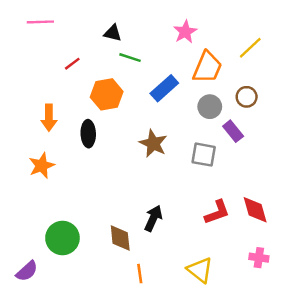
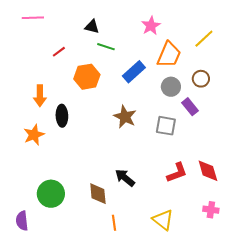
black ellipse: (88, 134) -> (62, 116), moved
black arrow: (153, 218) -> (125, 178), turned -75
purple semicircle: (27, 271) -> (22, 221), turned 126

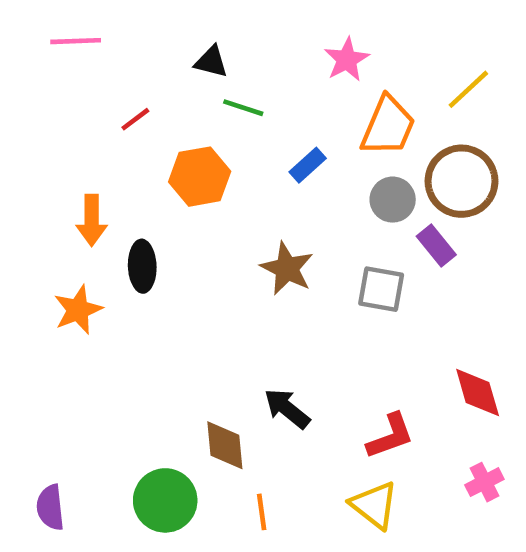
blue rectangle: (134, 72) -> (308, 165), size x0.7
brown circle: (201, 79) -> (461, 181), size x1.8
red L-shape: (177, 173) -> (390, 436), moved
green circle: (51, 194) -> (165, 500), moved
pink cross: (211, 210) -> (484, 482), turned -35

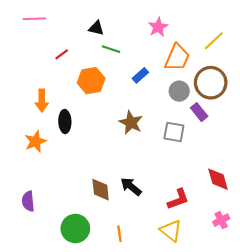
brown diamond: (225, 445) -> (101, 190), moved
purple semicircle: (50, 507) -> (28, 201), moved

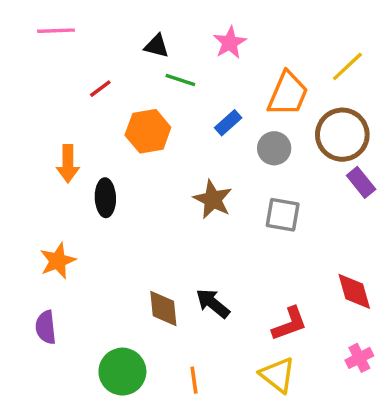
pink star: (158, 27) -> (230, 43), moved
gray circle: (179, 91) -> (274, 148), moved
purple rectangle: (199, 112) -> (361, 182), moved
orange star: (35, 141) -> (58, 261), moved

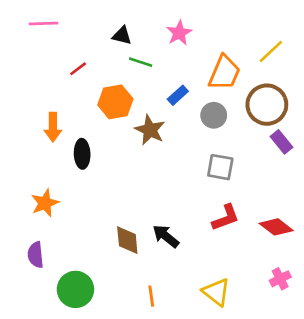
brown star: (213, 199) -> (150, 130), moved
red diamond: (354, 291) -> (276, 227), turned -36
red L-shape: (289, 324) -> (226, 218), moved
green circle: (122, 372) -> (75, 289), moved

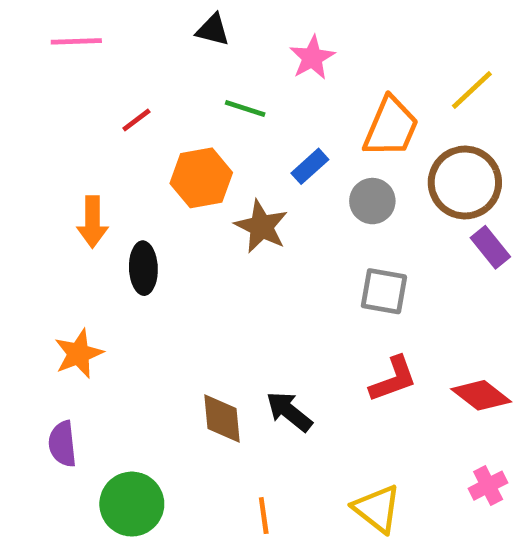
black triangle: (122, 36) -> (213, 30), moved

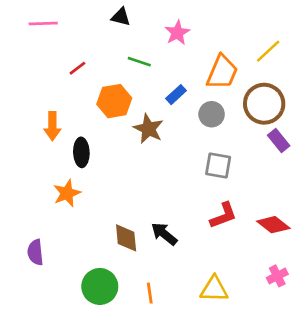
orange star: (79, 354) -> (67, 193), moved
green circle: (132, 504) -> (100, 286), moved
yellow triangle: (377, 509) -> (214, 289), turned -36

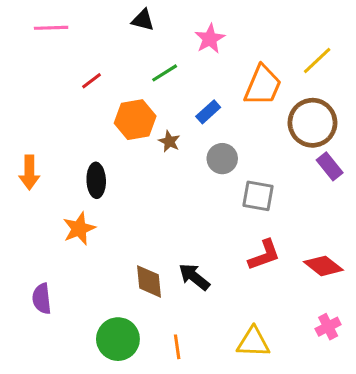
green line: (139, 62) -> (165, 73), turned -50
gray circle: (212, 114) -> (222, 159), moved
orange arrow: (52, 126) -> (29, 173), moved
brown star: (148, 129) -> (169, 141), moved, size x0.6

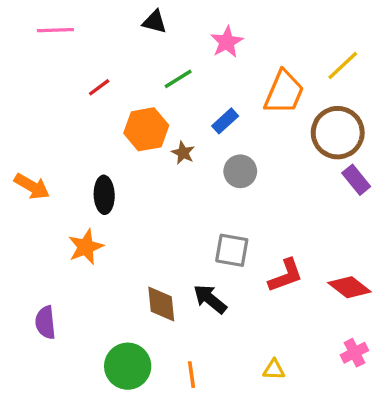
orange arrow: (29, 173) -> (32, 186), turned -60
gray square: (258, 196) -> (232, 250), moved
yellow triangle: (253, 342) -> (274, 370), size x0.6

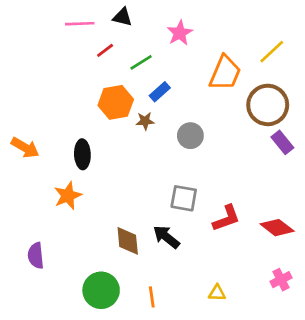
pink line: (55, 30) -> (80, 24), moved
red line: (99, 87) -> (105, 50), moved
blue rectangle: (225, 121) -> (160, 92), moved
brown star: (183, 153) -> (145, 121), turned -30

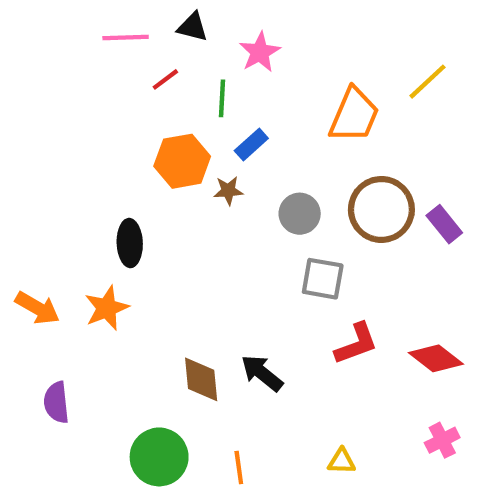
pink star: (180, 33) -> (260, 52), moved
green line: (141, 62) -> (222, 98), turned -55
brown circle: (268, 105) -> (381, 209), moved
orange arrow: (25, 148) -> (37, 308), moved
gray square: (184, 198) -> (323, 279), moved

